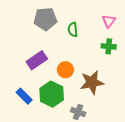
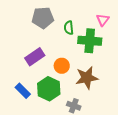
green cross: (109, 46) -> (90, 41), moved, size x1.6

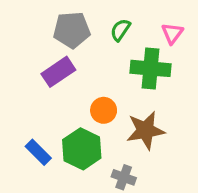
green semicircle: (69, 28) -> (120, 30), moved, turned 40
purple rectangle: (35, 57) -> (58, 72), moved

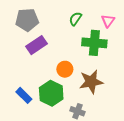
gray pentagon: (72, 30) -> (27, 20), moved

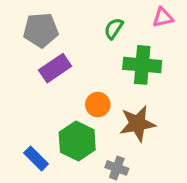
pink triangle: (108, 21) -> (163, 17), moved, turned 40
blue rectangle: (24, 95) -> (36, 158), moved

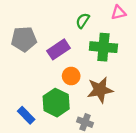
gray pentagon: (41, 30) -> (24, 39), moved
purple rectangle: (55, 68) -> (58, 49), moved

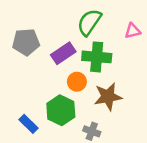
pink triangle: (118, 13) -> (133, 31), moved
green semicircle: (83, 21) -> (89, 22), size x1.6
green cross: (103, 47) -> (97, 57), moved

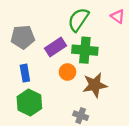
pink triangle: (133, 31) -> (118, 16), moved, turned 48
green hexagon: (61, 110) -> (29, 103), moved
blue rectangle: (29, 124) -> (25, 73), moved, turned 35

